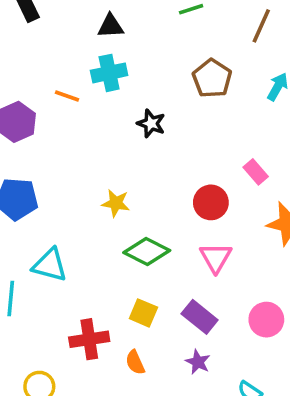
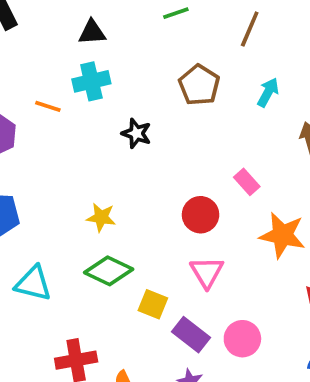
green diamond: (147, 251) -> (109, 271), moved
yellow square: (143, 313) -> (153, 304), moved
pink circle: (266, 320) -> (242, 339), moved

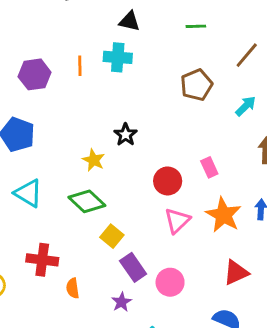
orange line: (48, 106) -> (80, 66), turned 54
black star: (136, 133) -> (126, 135), moved
pink triangle: (207, 272) -> (177, 221), moved

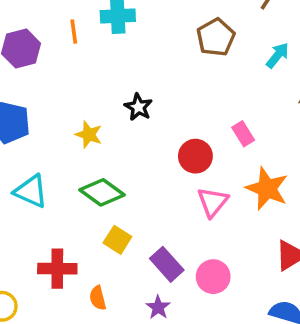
yellow star: (94, 160) -> (89, 135), moved
yellow square: (112, 236) -> (117, 240), moved

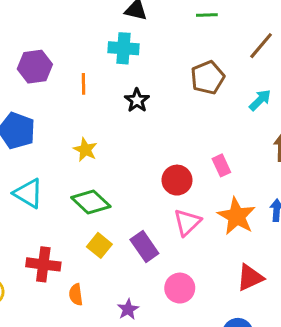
orange line: (74, 32) -> (83, 84), moved
black star: (138, 107) -> (137, 100), moved
purple rectangle: (167, 264) -> (144, 246), moved

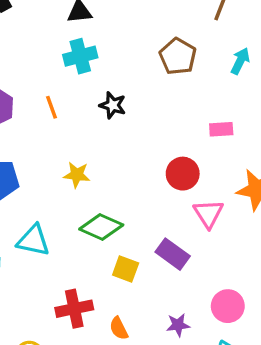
pink rectangle: (221, 165) -> (221, 129), moved, turned -50
pink circle: (180, 288) -> (228, 306), moved
purple star: (128, 309) -> (178, 325), turned -30

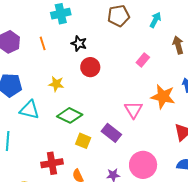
brown pentagon: (178, 56) -> (119, 16), turned 30
pink rectangle: (221, 129) -> (143, 60), turned -48
red circle: (183, 174) -> (90, 67), moved
cyan triangle: (33, 240) -> (29, 110), moved
pink circle: (228, 306) -> (143, 165), size x1.4

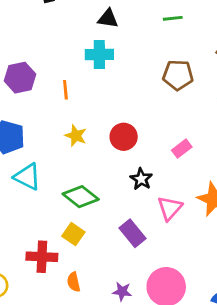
black star: (79, 43) -> (141, 179), moved
pink rectangle: (143, 60) -> (182, 149), moved
yellow star: (56, 84) -> (76, 136), moved
yellow square: (83, 141) -> (73, 234), moved

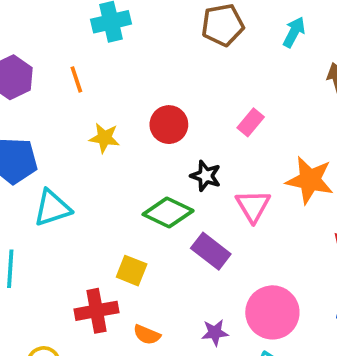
cyan triangle: (27, 177) -> (52, 208), turned -32
green diamond: (81, 197) -> (168, 213), moved
orange semicircle: (74, 282) -> (147, 335), turned -42

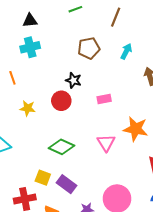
pink rectangle: (251, 122) -> (104, 99), turned 40
black star: (206, 176) -> (73, 80), moved
purple rectangle: (211, 251) -> (66, 184), moved

